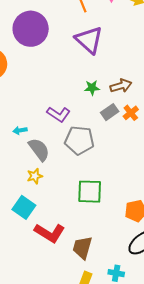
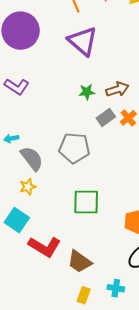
purple L-shape: (59, 114) -> (17, 87), moved
brown trapezoid: (82, 248) -> (80, 262), turned -70

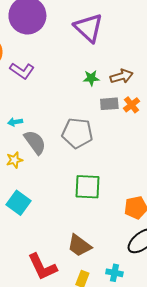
gray rectangle: (106, 117) -> (109, 104), turned 30
yellow star: (28, 187) -> (14, 160), moved
red L-shape: (45, 247) -> (42, 267), moved, turned 32

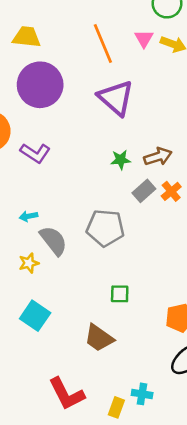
gray rectangle: (109, 104) -> (144, 191), turned -36
green square: (88, 187) -> (120, 294), size x0.6
brown trapezoid: (79, 246) -> (99, 338), moved
cyan cross: (114, 273) -> (142, 394), moved

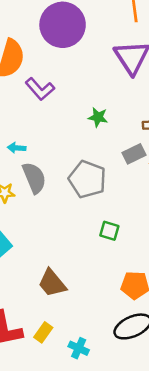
green star: (121, 160) -> (98, 117), moved
green square: (120, 294) -> (109, 231), moved
yellow rectangle: (116, 407) -> (43, 332), moved

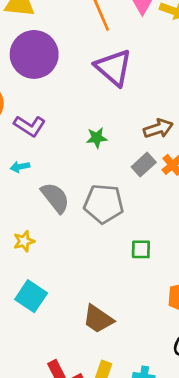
cyan arrow: (17, 148) -> (20, 167), moved
gray semicircle: (34, 178) -> (55, 198), moved

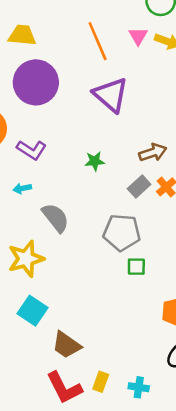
gray pentagon: (104, 204) -> (122, 232), moved
yellow star: (24, 241) -> (26, 259), size x1.8
brown trapezoid: (98, 319) -> (66, 345), moved

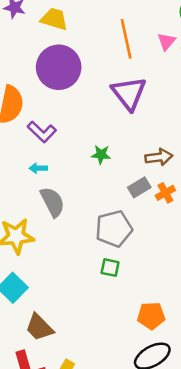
cyan arrow: (22, 188) -> (38, 168), moved
gray pentagon: (122, 232) -> (114, 229), turned -30
green square: (136, 267) -> (110, 268), moved

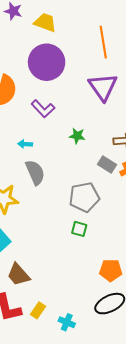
purple L-shape: (42, 132) -> (43, 109), moved
gray rectangle: (139, 187) -> (107, 165), turned 60

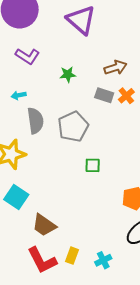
gray semicircle: (35, 172) -> (35, 121), turned 30
gray pentagon: (84, 197) -> (73, 127), moved
cyan cross: (67, 322) -> (103, 260), turned -35

